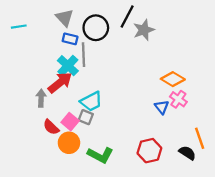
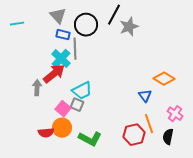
orange diamond: (173, 79) -> (164, 79), moved
pink cross: (178, 99) -> (175, 114), moved
red semicircle: (51, 127) -> (46, 133), moved, turned -49
orange line: (200, 138) -> (149, 124), moved
black semicircle: (187, 153) -> (168, 137), turned -112

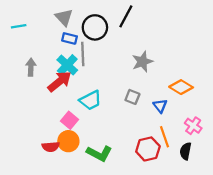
gray star: (129, 27) -> (142, 62), moved
gray arrow: (37, 88) -> (31, 67), moved
gray square: (77, 105) -> (132, 97), moved

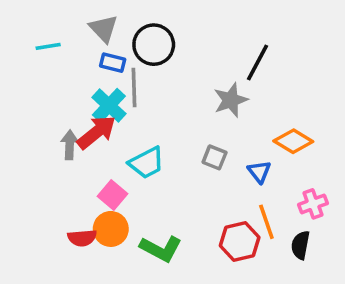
black line: (126, 16) -> (258, 63), moved
cyan line: (19, 26) -> (48, 46), moved
gray arrow: (31, 67) -> (70, 145), moved
pink cross: (193, 126) -> (313, 204), turned 35

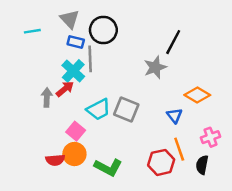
red arrow: (96, 132) -> (65, 89), size x0.7
gray square: (215, 157) -> (126, 109), moved, size x1.5

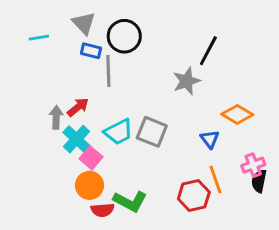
cyan cross: (73, 71) -> (77, 139), moved
red semicircle: (55, 160) -> (103, 210), moved
black semicircle: (202, 165) -> (259, 181), moved

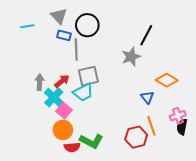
red arrow: (78, 107) -> (62, 81), moved
gray square: (152, 132) -> (88, 76), moved, turned -35

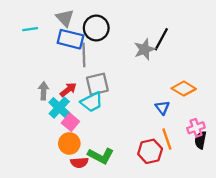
blue rectangle: (64, 35) -> (70, 39), size x1.6
gray star: (131, 57) -> (144, 49), moved

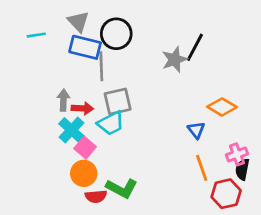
red arrow: (68, 90) -> (82, 108), turned 42
gray arrow: (44, 91) -> (63, 100), moved
red hexagon: (150, 151) -> (226, 194), moved

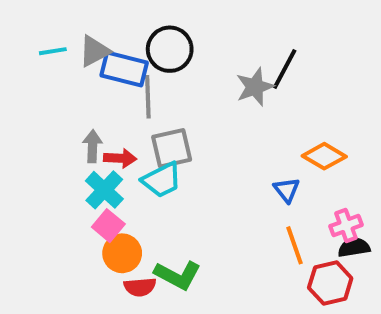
gray triangle: (78, 22) -> (94, 51), moved, turned 45
pink square: (85, 148) -> (108, 226), moved
black semicircle: (242, 169) -> (354, 247), turned 70

